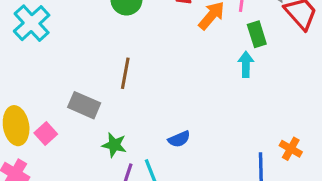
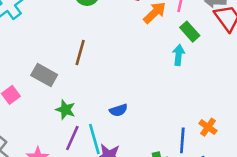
green rectangle: (257, 34) -> (190, 32), turned -30

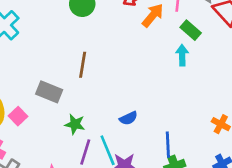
blue line: (182, 140) -> (168, 145), moved

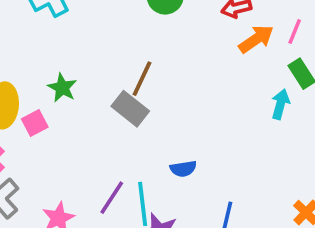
gray rectangle: (49, 92) -> (130, 109), moved
green star: (75, 124) -> (62, 88), moved

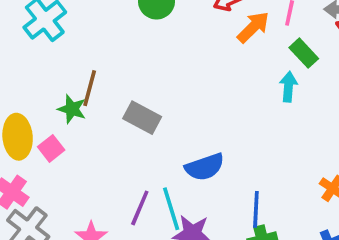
brown line: (142, 79) -> (90, 88), moved
blue semicircle: (183, 169) -> (205, 167), size x1.5

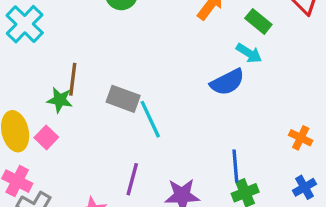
cyan arrow: (288, 87) -> (249, 53), turned 125
blue semicircle: (205, 167) -> (227, 82), moved
cyan line: (171, 209) -> (150, 119), moved

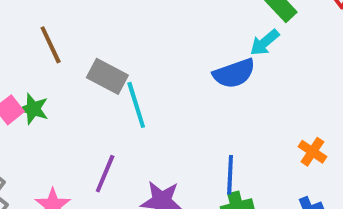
cyan arrow: (249, 53) -> (265, 43), turned 100
brown line: (73, 79) -> (51, 45), turned -40
green star: (60, 100) -> (33, 109), moved

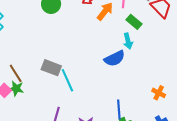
cyan arrow: (265, 43) -> (128, 41), turned -56
brown line: (51, 45) -> (16, 73), moved

